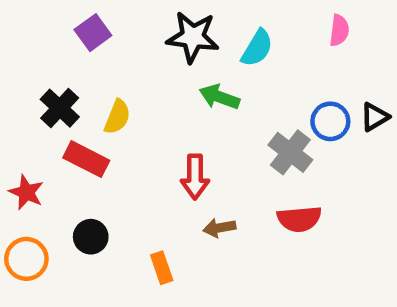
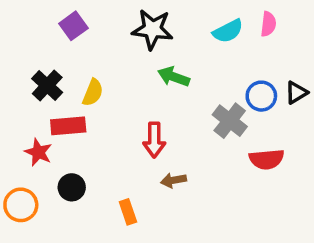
cyan semicircle: (257, 48) -> (228, 31), moved, turned 32
red rectangle: (86, 159) -> (68, 126), turned -32
red star: (26, 192) -> (38, 152), moved
red semicircle: (299, 219) -> (267, 159), moved

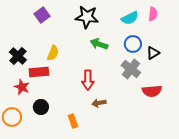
black cross: (47, 86) -> (18, 56), moved
black triangle: (296, 93) -> (153, 53), moved
blue circle: (261, 96) -> (133, 44), moved

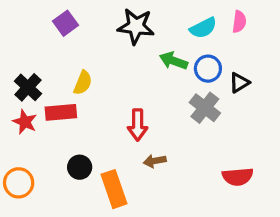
green arrow: (99, 44) -> (174, 61), moved
red star: (22, 87) -> (25, 122), moved
red semicircle: (152, 91) -> (238, 177), moved
black circle: (41, 107) -> (80, 167), moved
orange rectangle: (73, 121) -> (114, 189), size x1.6

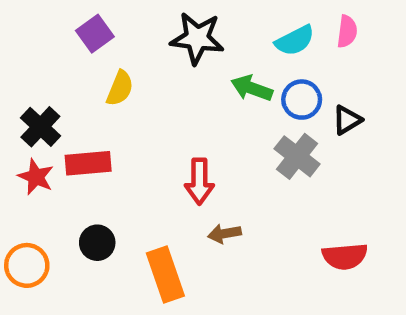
yellow semicircle: (83, 83) -> (120, 88), moved
black circle: (80, 167) -> (97, 243), moved

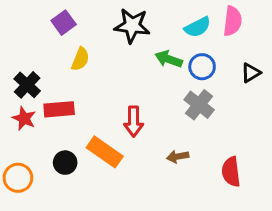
pink semicircle: (347, 31) -> (233, 21), size x1.4
black triangle: (347, 120) -> (251, 73), moved
brown arrow: (224, 234) -> (178, 156), moved
red semicircle: (345, 256) -> (231, 172), turned 88
orange rectangle: (165, 274) -> (105, 152), moved, turned -36

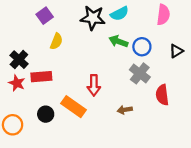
cyan semicircle: (198, 27) -> (119, 14), moved
red semicircle: (231, 172) -> (162, 95), moved

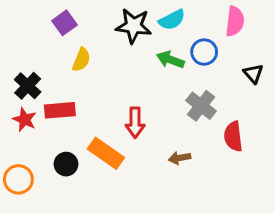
blue circle: (142, 47) -> (204, 52), moved
black triangle: (176, 51) -> (253, 73), turned -40

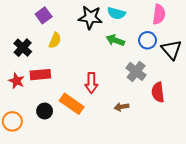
cyan semicircle: (172, 20) -> (116, 13), turned 42
blue circle: (204, 52) -> (148, 40), moved
black triangle: (253, 73) -> (171, 50), size x1.5
black cross: (28, 86) -> (23, 48), moved

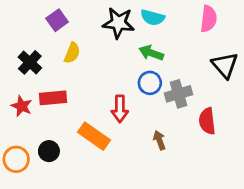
blue circle: (148, 40) -> (150, 83), moved
gray cross: (136, 71) -> (179, 94), turned 36
brown arrow: (122, 107) -> (159, 140), turned 80
black circle: (45, 111) -> (49, 151), moved

